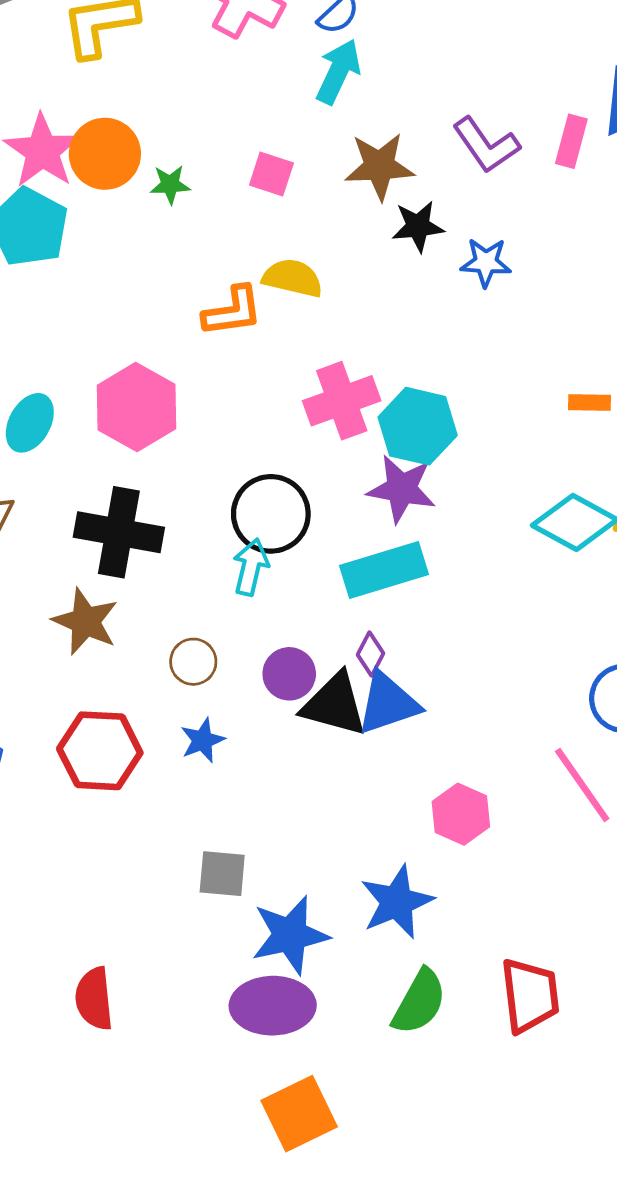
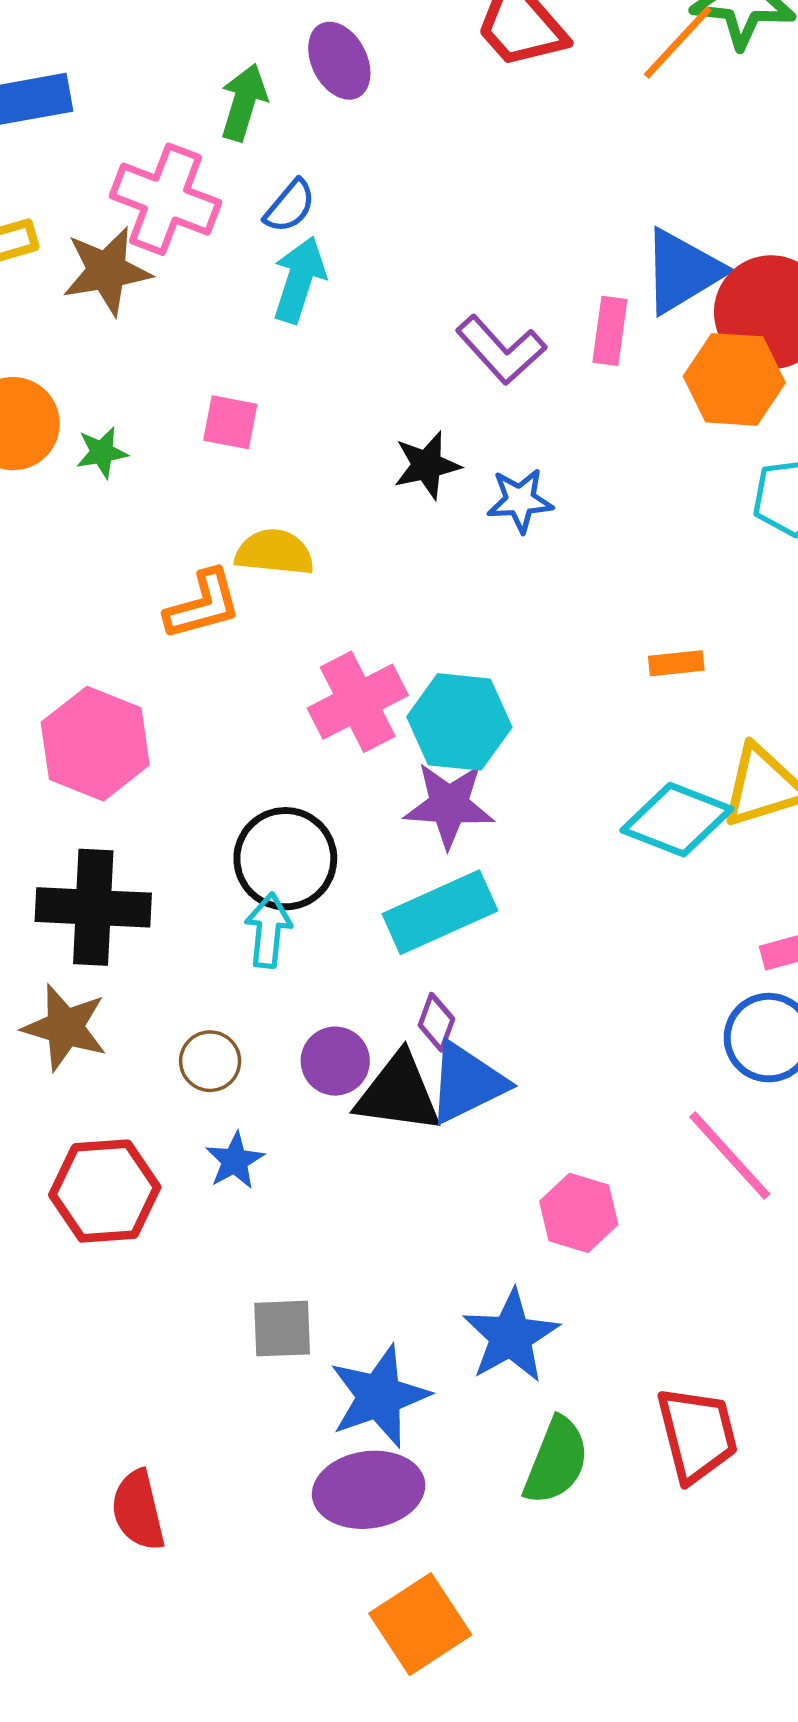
brown star: (379, 166) -> (107, 271), moved

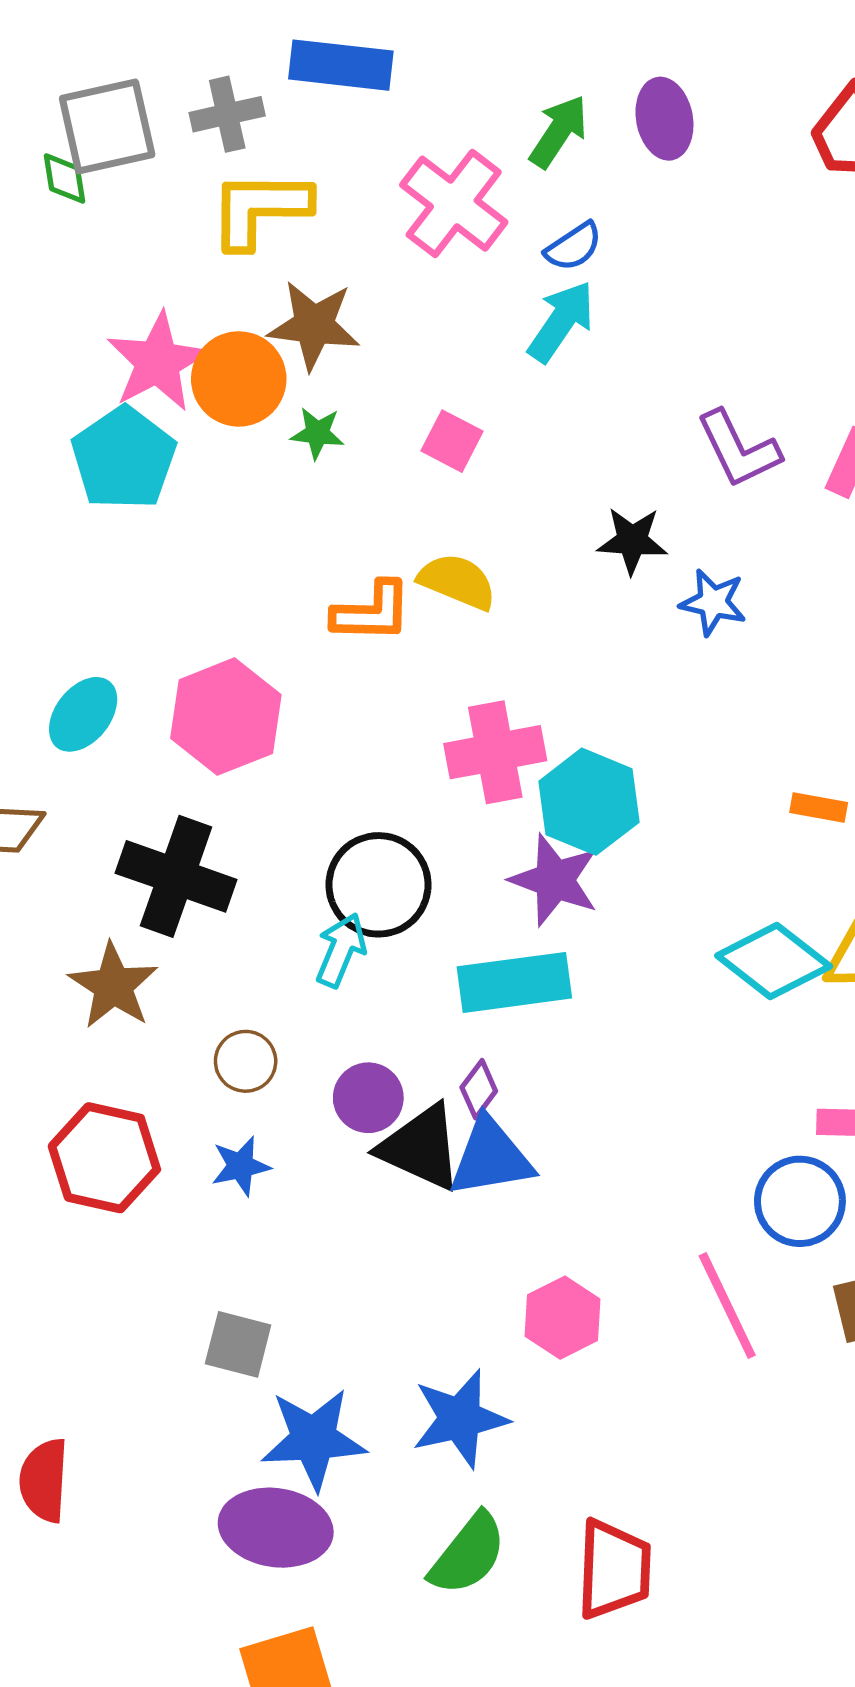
brown star: (107, 271) -> (314, 325), moved

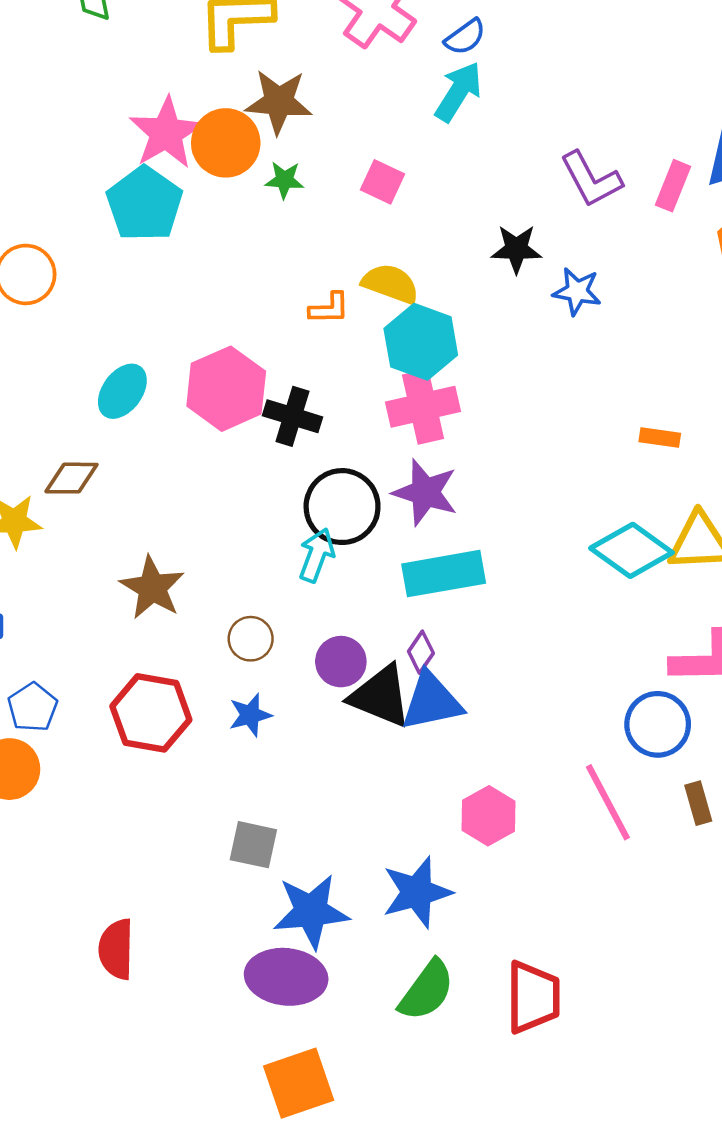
orange L-shape: (372, 612) -> (329, 308), size x0.7
cyan hexagon: (589, 802) -> (421, 342), moved
black cross: (176, 876) -> (293, 416), moved, size x0.7
purple star: (555, 880) -> (425, 492), moved

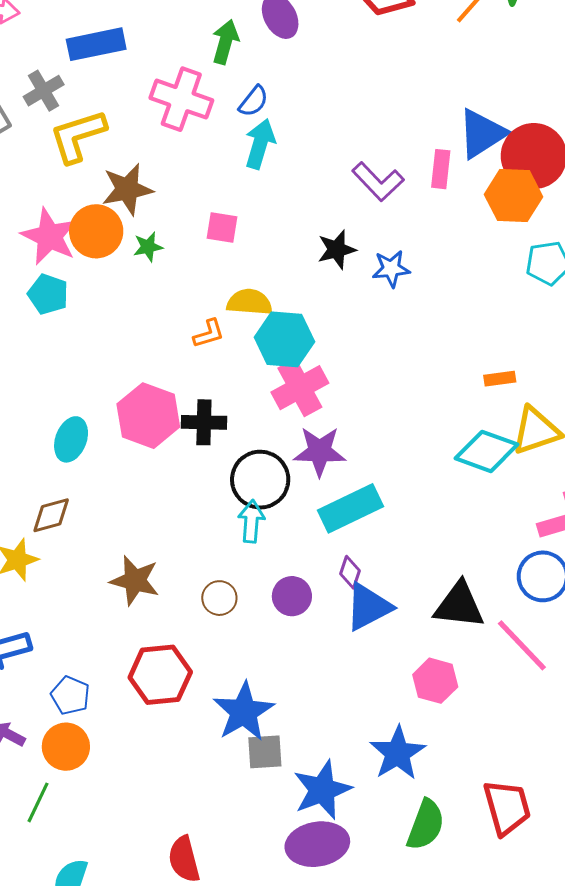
cyan pentagon: (144, 204) -> (48, 294), size x0.7
orange rectangle: (660, 437) -> (500, 379), moved
black triangle: (381, 696) -> (459, 605), moved
blue star: (250, 715) -> (244, 712), moved, size x1.8

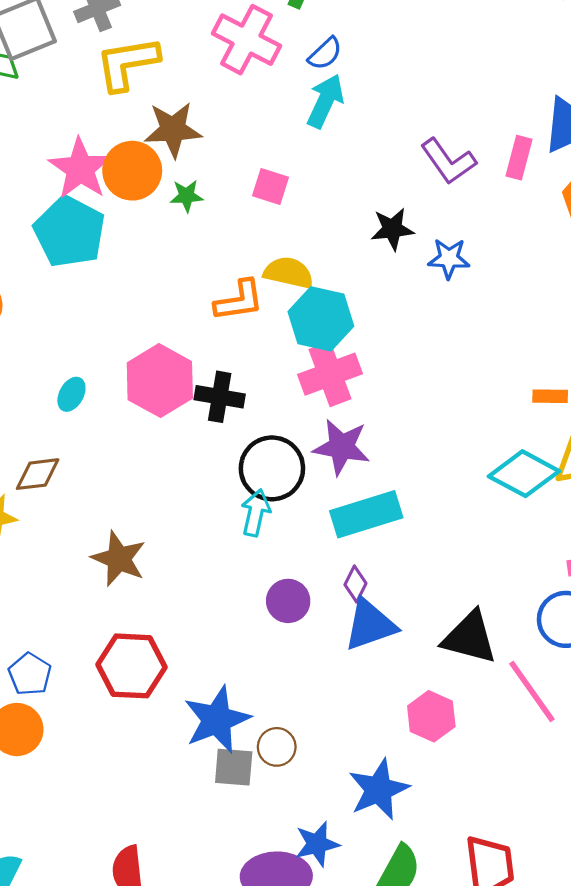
cyan pentagon: (48, 294) -> (70, 232), size x1.6
orange L-shape: (209, 334) -> (239, 301), size x1.4
cyan ellipse: (71, 439) -> (71, 394), size x0.7
brown circle: (219, 598) -> (277, 747), moved
blue star: (322, 790) -> (317, 844), moved, size x0.7

